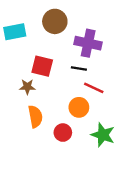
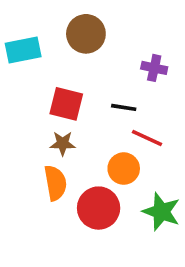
purple cross: (88, 43) -> (154, 68), moved, size x0.6
brown star: (27, 87) -> (63, 143), moved
red circle: (63, 133) -> (99, 208), size x1.5

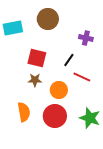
black line: (124, 107) -> (69, 60), turned -64
orange circle: (124, 169) -> (59, 90), moved
orange semicircle: (55, 183) -> (24, 112), moved

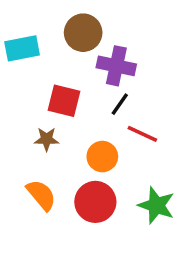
purple cross: (86, 38) -> (116, 66), moved, size x1.5
brown star: (35, 80) -> (47, 139), moved
orange semicircle: (24, 112) -> (41, 195), turned -30

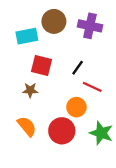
cyan rectangle: (22, 48) -> (27, 36), moved
purple cross: (116, 66) -> (90, 26), moved
orange circle: (102, 157) -> (76, 107), moved

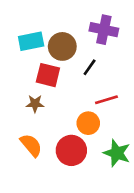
brown circle: (54, 21) -> (62, 46), moved
black line: (78, 68) -> (90, 67), moved
red line: (92, 87) -> (106, 100), turned -42

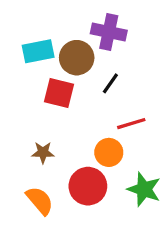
purple cross: (104, 30) -> (109, 32), moved
brown star: (35, 104) -> (43, 152), moved
orange semicircle: (31, 145) -> (40, 201), moved

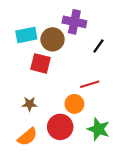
black line: (110, 83) -> (98, 46), moved
orange semicircle: (40, 201) -> (27, 137), turned 90

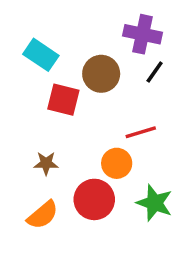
purple cross: (74, 22) -> (142, 34), moved
cyan rectangle: (26, 35) -> (41, 55), turned 45
brown circle: (53, 39) -> (101, 74), moved

